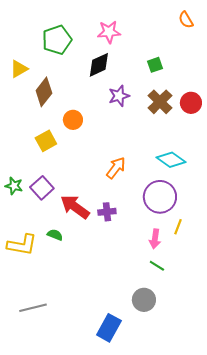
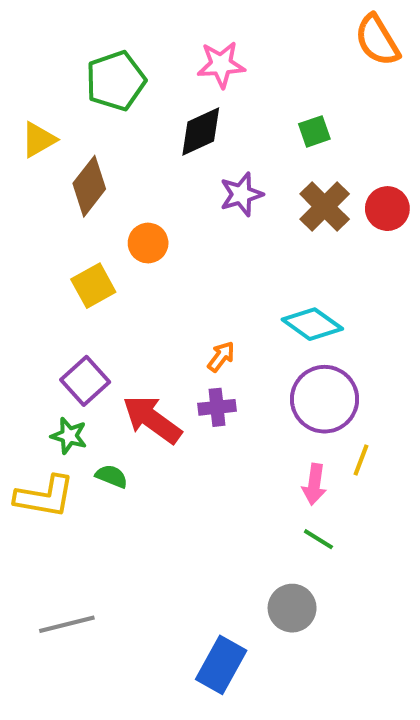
orange semicircle: (186, 20) -> (377, 40), size x1.5
cyan diamond: (171, 160) -> (312, 324), moved
orange arrow: (116, 168) -> (221, 357), moved, size x0.7
green star: (14, 186) -> (69, 436), moved
purple cross: (107, 212) -> (217, 407), moved

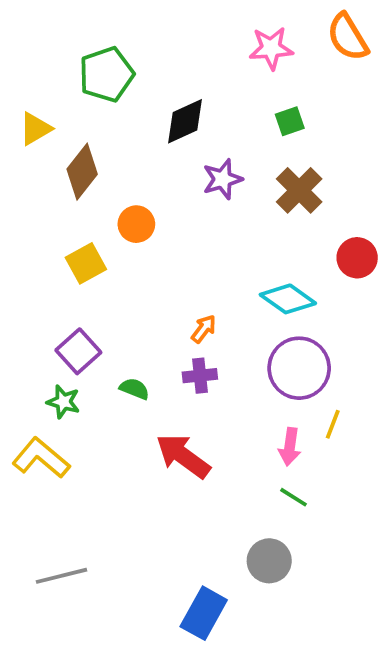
pink star: (221, 65) -> (271, 48), moved
red circle: (387, 209) -> (357, 258), moved
red arrow: (152, 419) -> (183, 456), moved
green semicircle: (112, 476) -> (134, 389), moved
yellow L-shape: (45, 497) -> (41, 458), turned -150

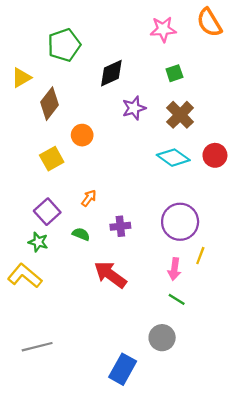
cyan diamond: (288, 299) -> (173, 158), moved
orange arrow: (204, 329) -> (89, 198), moved

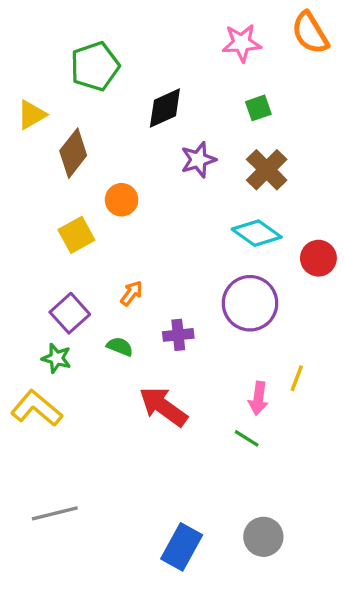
red circle: (215, 155) -> (318, 258), moved
purple circle: (180, 222) -> (250, 303), moved
green line: (177, 299) -> (247, 438), moved
gray circle: (162, 338) -> (263, 537), moved

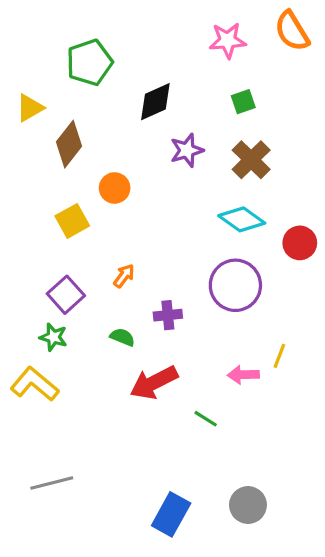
green semicircle: (120, 347) -> (122, 337), moved
pink arrow: (258, 398) -> (243, 375), turned 80
red arrow: (163, 407) -> (154, 383), turned -63
green line: (247, 438) -> (206, 419), moved

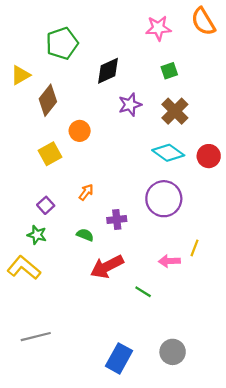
red circle: (300, 243) -> (209, 156), moved
purple square: (66, 295) -> (46, 205), size x0.7

